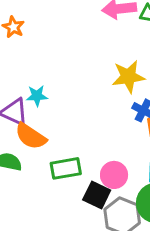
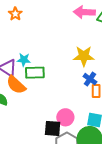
green rectangle: (66, 168) -> (35, 73), moved
black square: (97, 195) -> (53, 128), turned -30

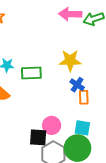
green rectangle: (35, 73) -> (31, 73), moved

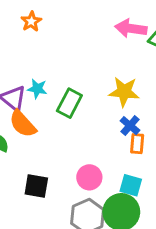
green rectangle: (31, 73) -> (69, 103), turned -66
black square: (38, 137) -> (36, 186), moved

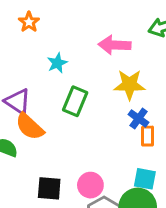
pink arrow: (131, 28) -> (114, 45), moved
cyan star: (37, 89) -> (57, 63), moved, turned -30
pink circle: (89, 177) -> (90, 185), moved

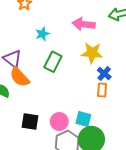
blue cross: (139, 118) -> (104, 74), moved
cyan square: (145, 179) -> (83, 119), moved

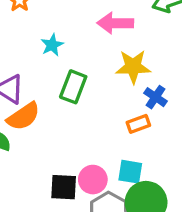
orange semicircle: (20, 77) -> (23, 116), turned -75
orange rectangle: (102, 90) -> (138, 124), moved, turned 72
black square: (30, 122) -> (64, 187), moved

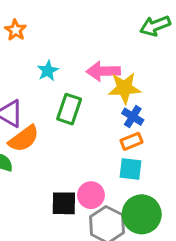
pink arrow: (115, 23) -> (103, 71), moved
blue cross: (155, 97) -> (133, 117), moved
cyan square: (130, 172) -> (131, 169), moved

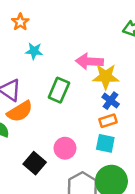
cyan star: (48, 71) -> (34, 51), moved, turned 30
pink circle: (91, 195) -> (65, 148), moved
black square: (64, 203) -> (35, 163), moved, turned 35

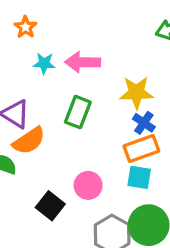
pink arrow: (89, 61) -> (83, 62), moved
orange rectangle: (108, 121) -> (141, 148), size x1.5

